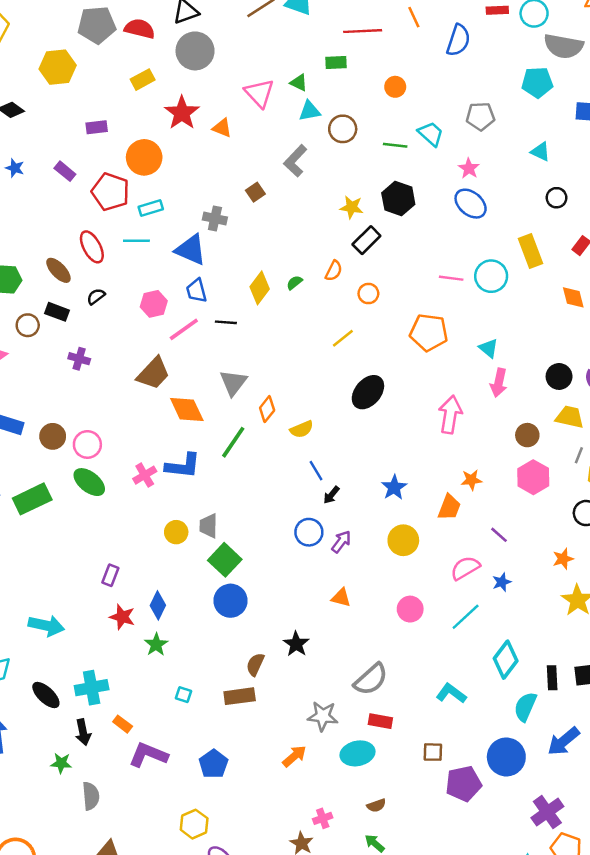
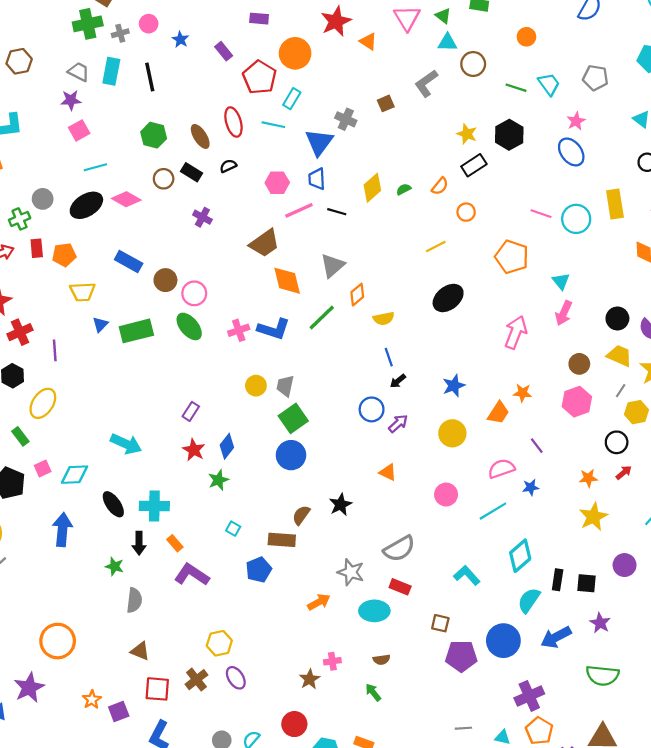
cyan rectangle: (151, 208) -> (292, 99), turned -54
blue triangle: (191, 250) -> (319, 142), turned 32
blue pentagon: (214, 764) -> (259, 570), moved

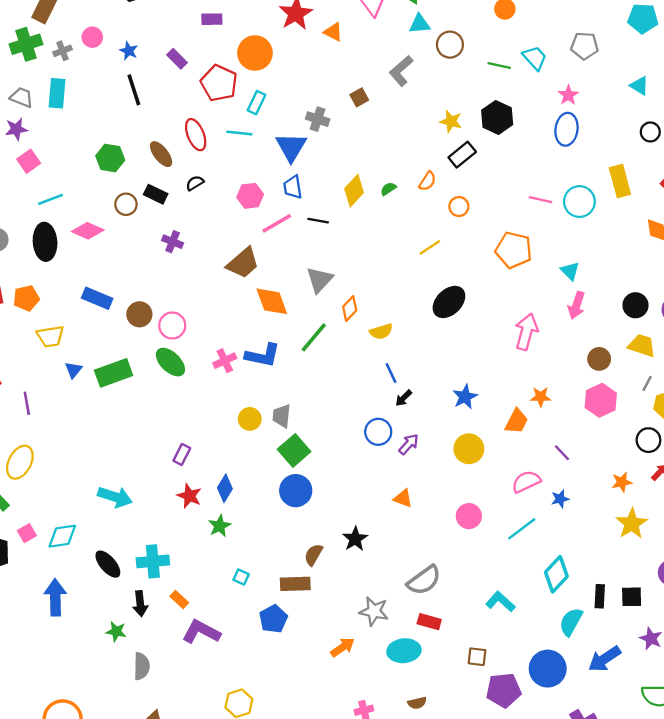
black line: (150, 77) -> (134, 90), moved
blue ellipse: (571, 152) -> (567, 129), turned 52
black ellipse: (86, 205) -> (45, 242), turned -56

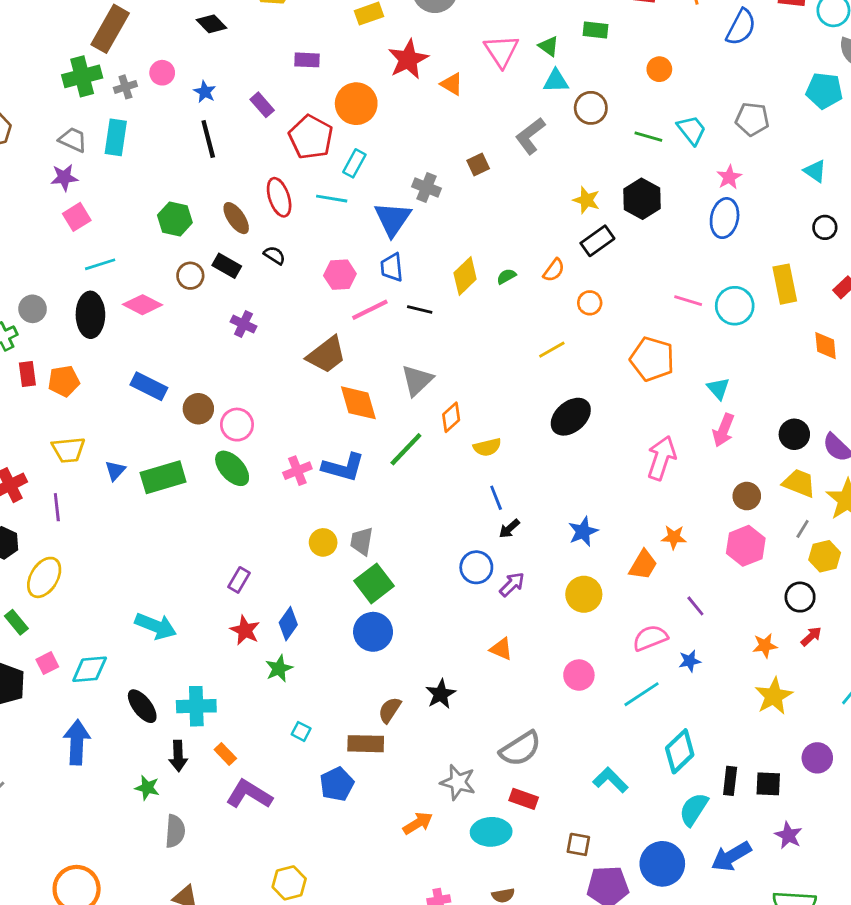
black semicircle: (195, 183) -> (275, 255), turned 60
yellow trapezoid: (50, 336) -> (68, 450), moved

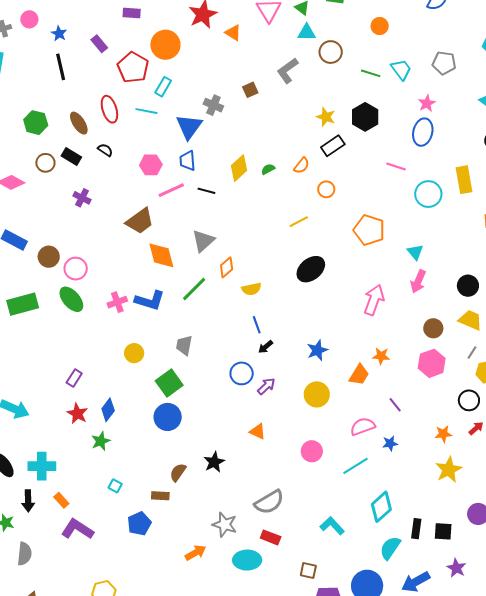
pink line: (688, 301) -> (396, 166), moved
gray trapezoid: (362, 541) -> (184, 345), moved
brown rectangle: (366, 744) -> (160, 496), size x0.7

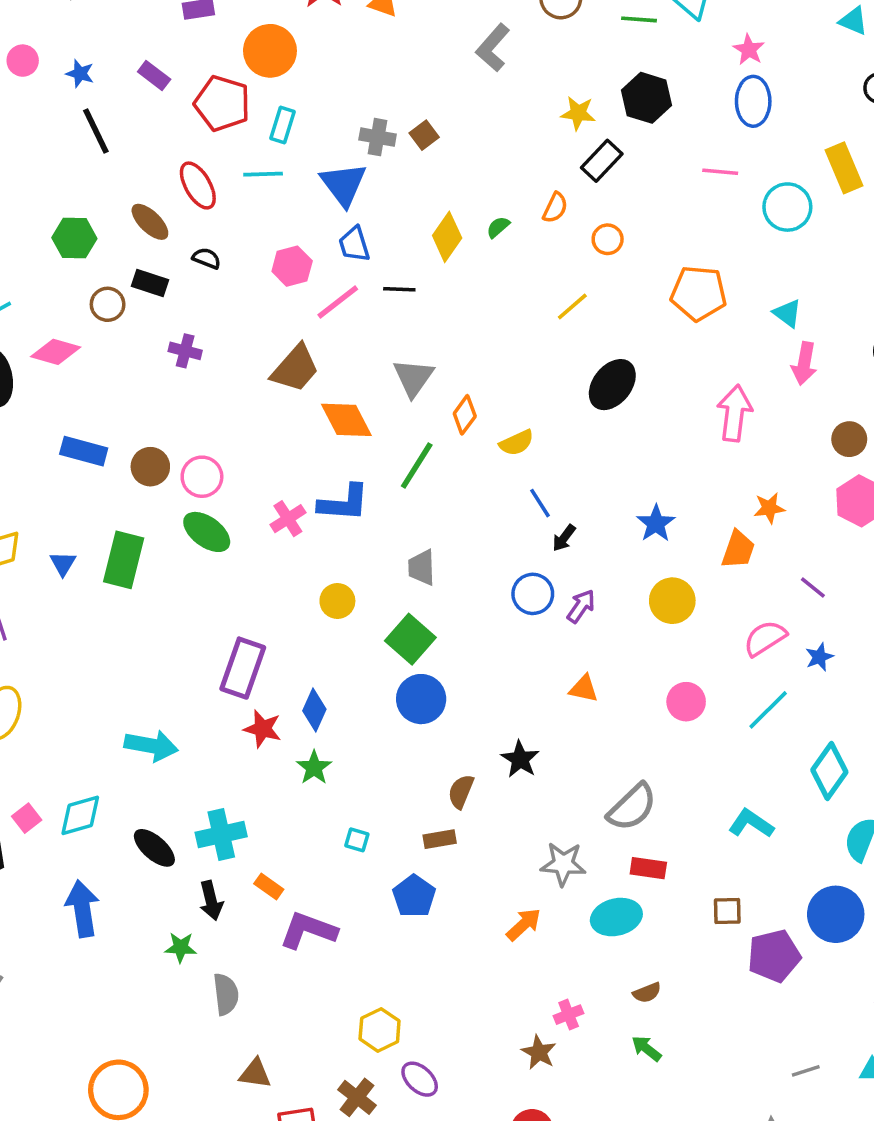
brown square: (250, 90) -> (424, 135), moved
green rectangle: (23, 304) -> (124, 560), turned -48
purple rectangle: (74, 378) -> (243, 668), size x1.8

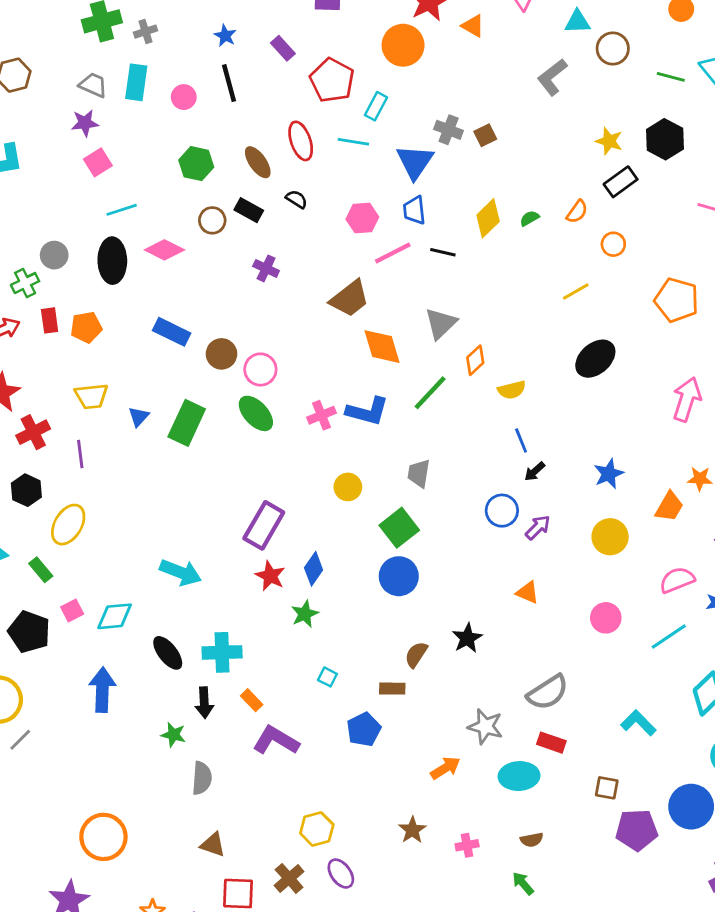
orange circle: (270, 51) -> (403, 45), moved
pink circle: (23, 61) -> (184, 97), moved
brown star: (539, 1052) -> (412, 830), moved

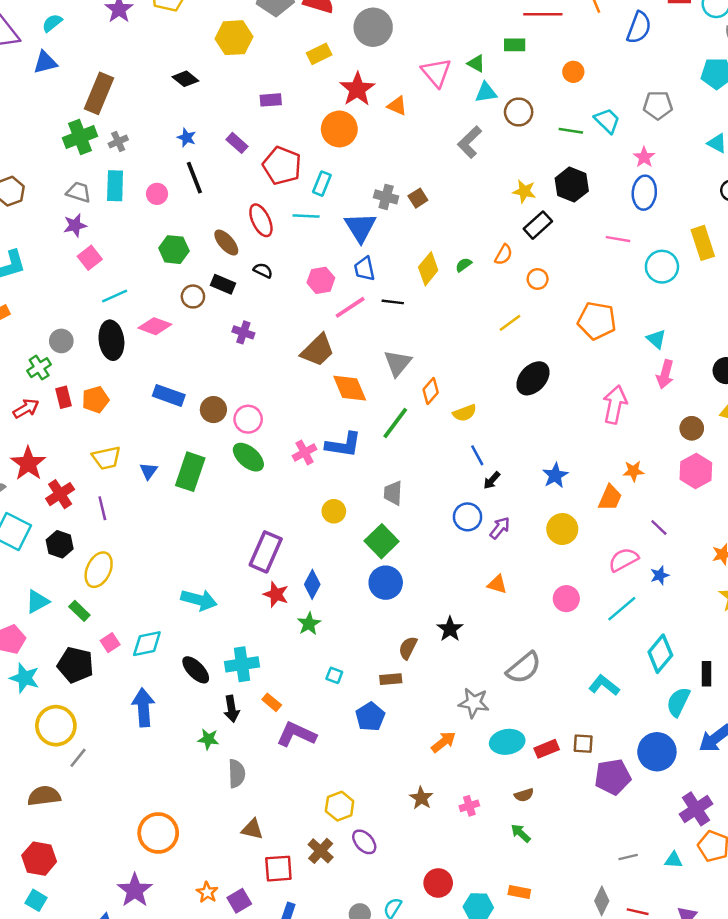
red rectangle: (551, 743) -> (547, 749), moved, turned -35

